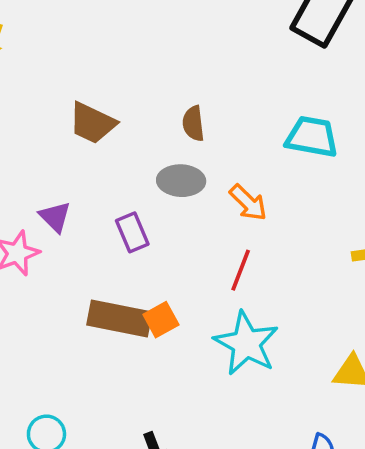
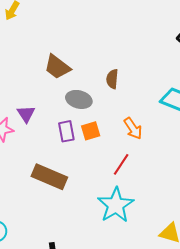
gray ellipse: (181, 181) -> (79, 99), moved
orange square: (161, 320) -> (91, 131), moved

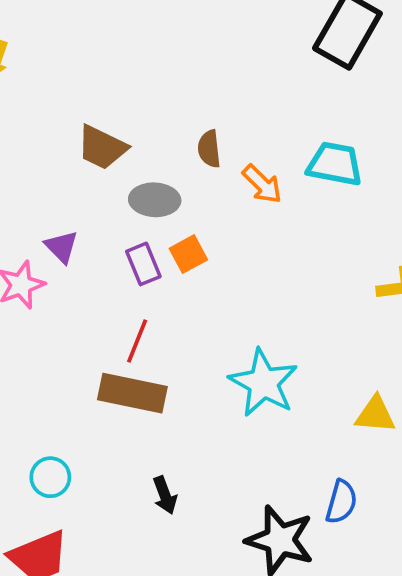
orange arrow: (133, 128) -> (262, 184), moved
red line: (121, 164) -> (137, 341), moved
brown rectangle: (49, 177) -> (132, 393), moved

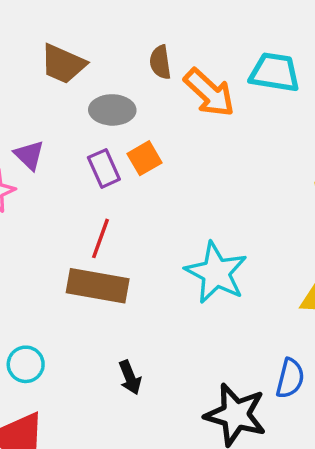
orange arrow: (262, 184) -> (209, 93), size x1.4

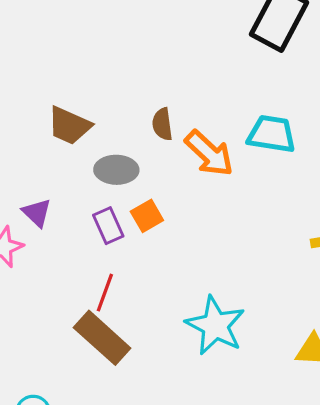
brown rectangle: (98, 286) -> (102, 338), turned 32

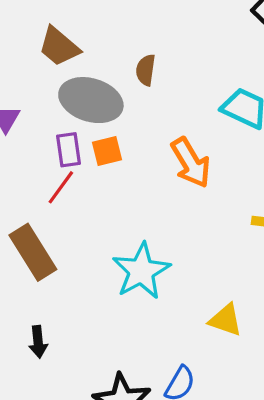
orange arrow: (209, 153) -> (191, 163), moved
gray ellipse: (116, 170) -> (91, 100), size x1.5
red line: (105, 293) -> (61, 187), moved

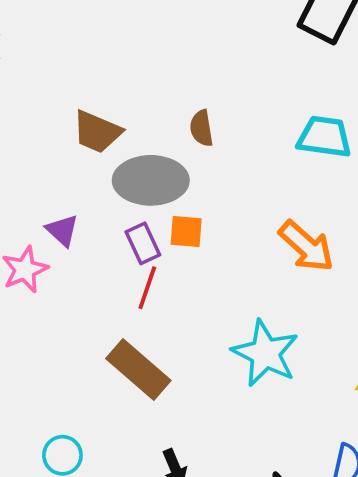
orange square: (107, 151) -> (186, 232), turned 36
orange arrow: (191, 163) -> (306, 246), moved

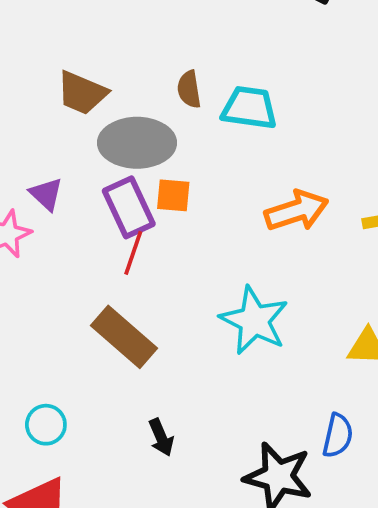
cyan trapezoid: (324, 137) -> (249, 108), moved
purple rectangle: (143, 243) -> (129, 207), size x1.4
orange arrow: (306, 246) -> (296, 211), turned -60

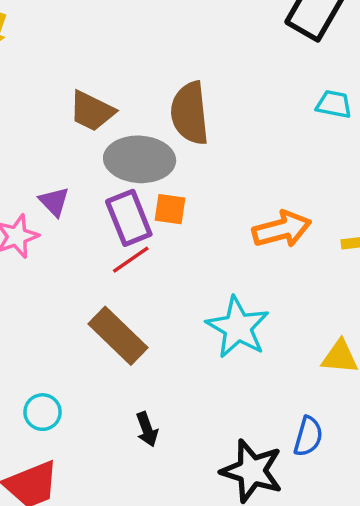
brown semicircle: (189, 89) -> (190, 113), size x1.8
cyan trapezoid: (249, 108) -> (334, 104), moved, size x0.7
red line: (133, 253) -> (131, 260), turned 33

